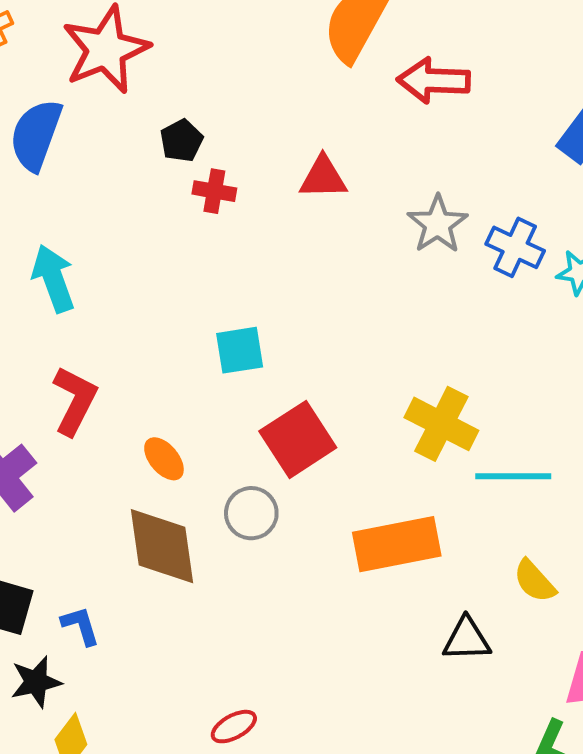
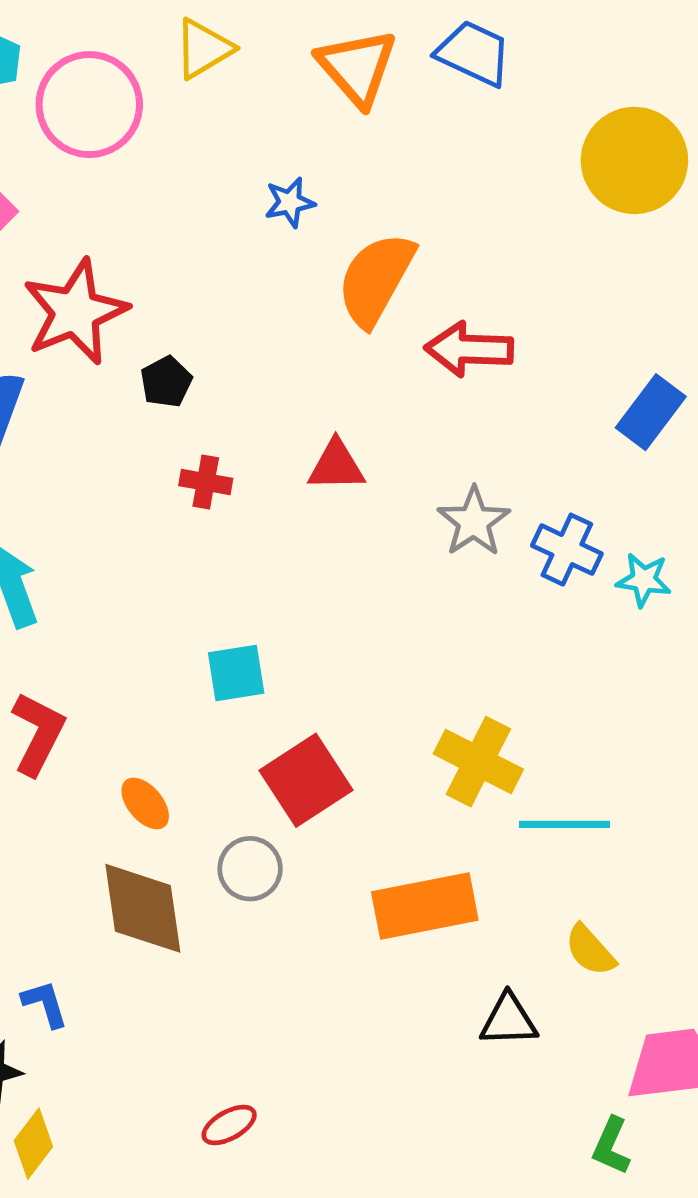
black pentagon: (181, 141) -> (166, 382), moved

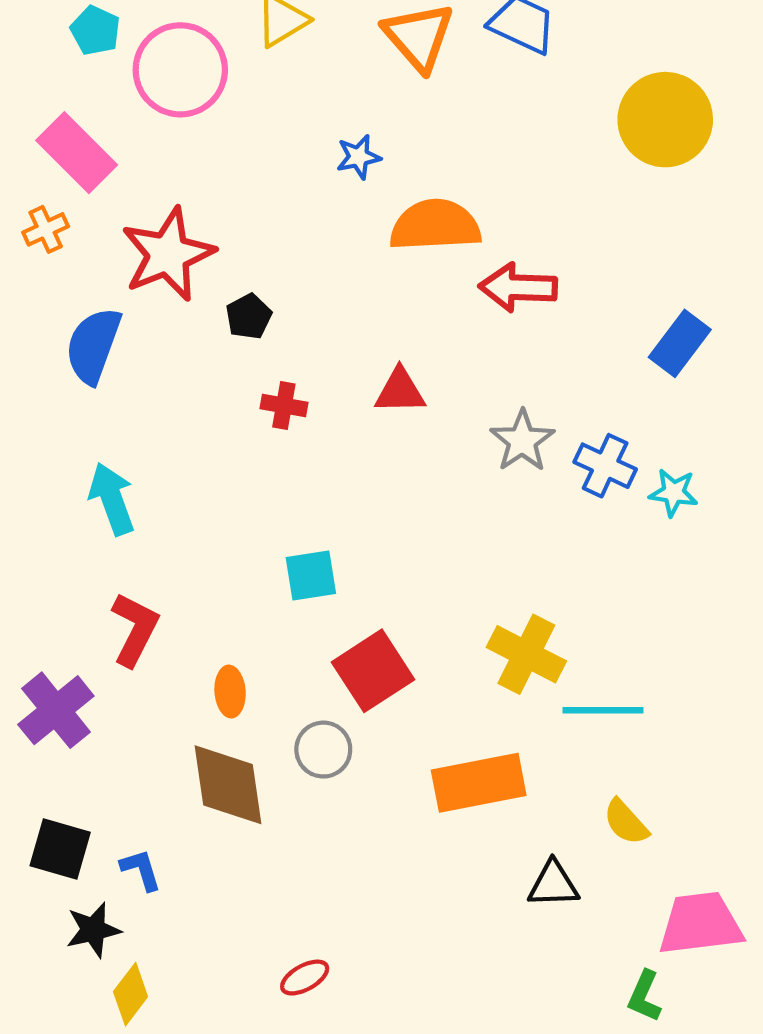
orange semicircle: (376, 279) -> (435, 225), turned 58
orange ellipse: (145, 803) -> (230, 692), turned 36

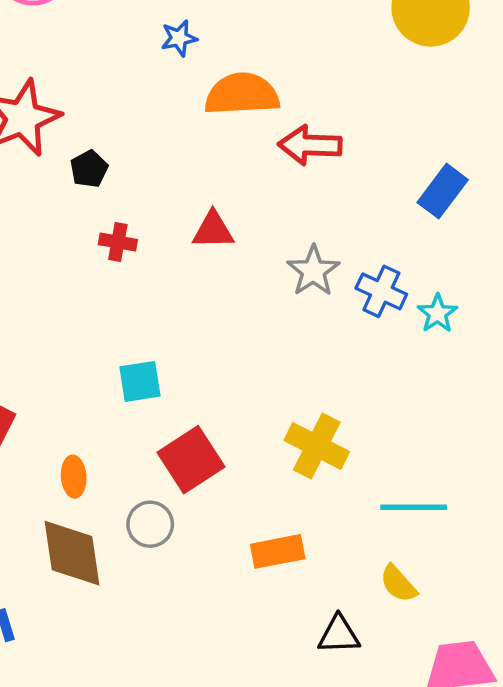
cyan star: (674, 493) -> (437, 313), turned 30
cyan line: (603, 710) -> (414, 507), moved
orange rectangle: (479, 783) -> (278, 551), size x0.7

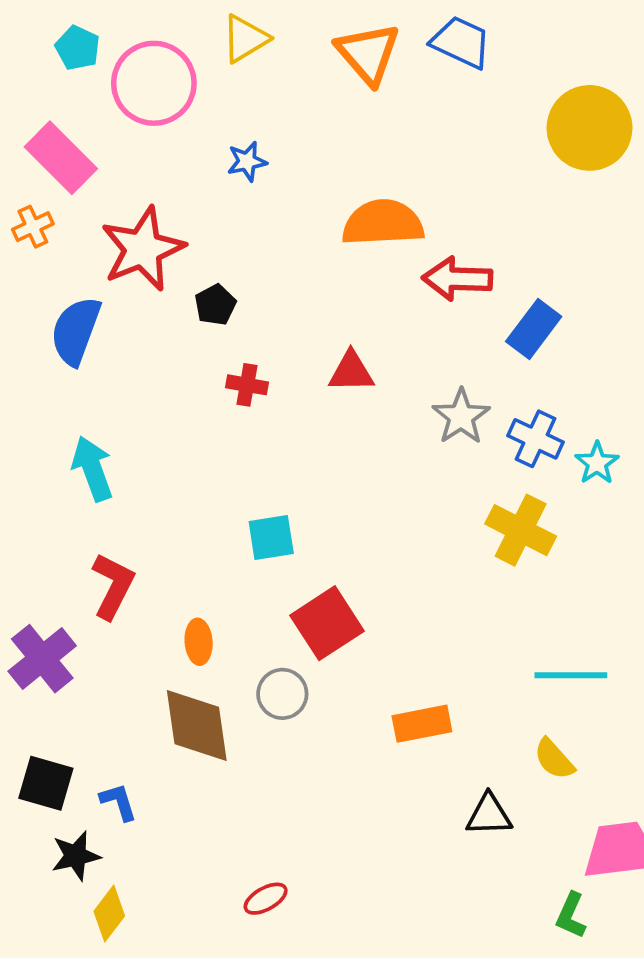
blue star: (179, 38) -> (247, 161), moved
blue rectangle: (443, 191) -> (534, 329), moved
yellow cross: (317, 446) -> (521, 530), moved

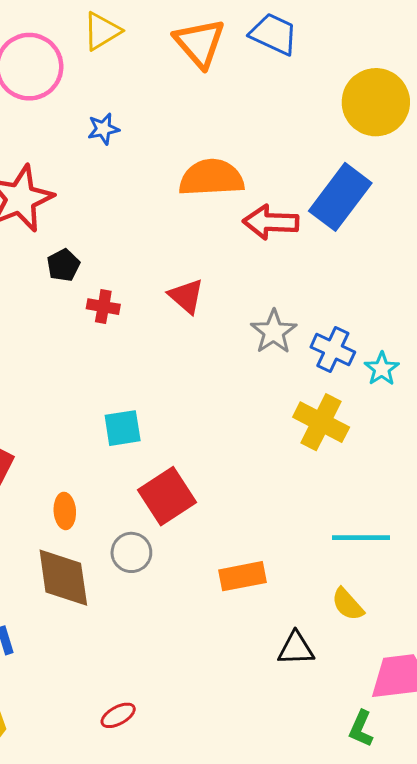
black pentagon: (215, 305) -> (63, 265), moved
blue rectangle: (534, 329) -> (340, 197), moved, size x1.4
red triangle: (351, 372) -> (186, 296), turned 42

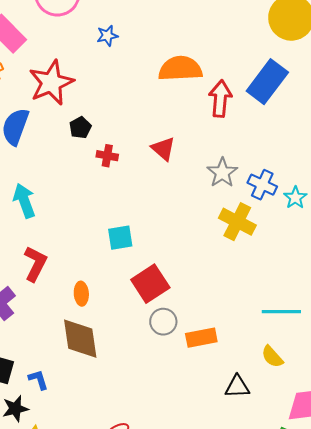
red arrow: (271, 222) -> (220, 99), turned 93
yellow cross: (321, 422) -> (237, 222), moved
gray circle: (131, 552) -> (163, 322), moved

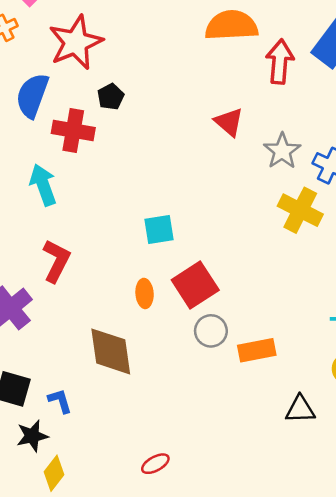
red triangle: (163, 149) -> (229, 122), moved
red cross: (107, 156) -> (73, 131), moved, size x1.6
orange ellipse: (81, 294) -> (145, 293), moved

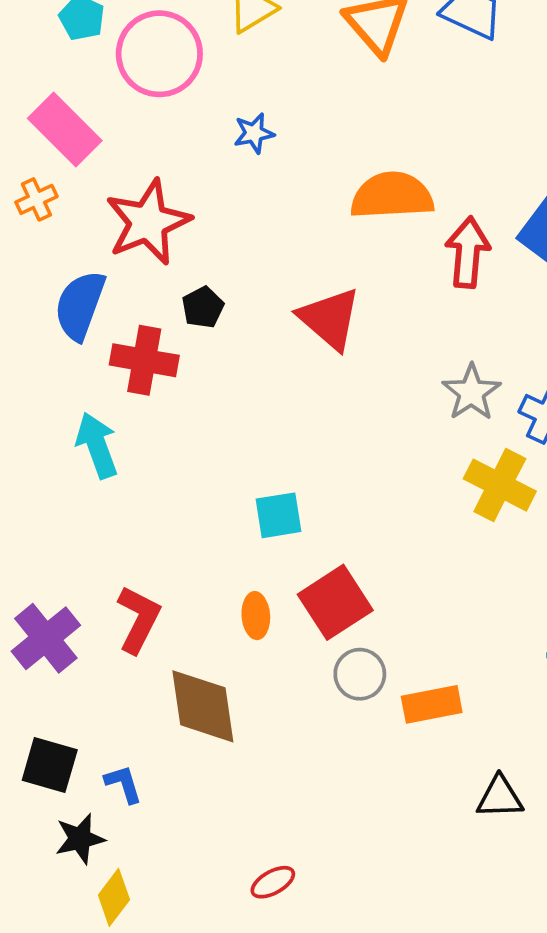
red triangle: (229, 122) -> (330, 319), moved, size x1.4
red L-shape: (56, 261) -> (139, 619), moved

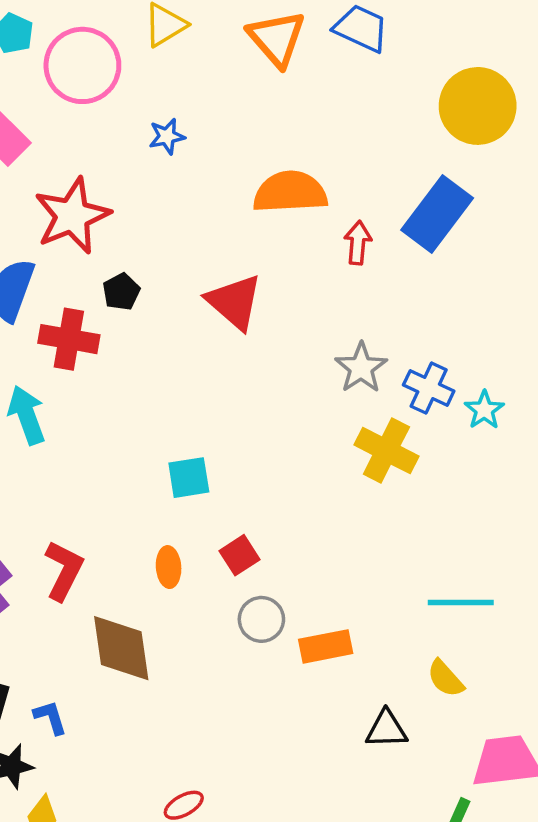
red arrow: (468, 252) -> (358, 243), size x0.7
red square: (335, 602) -> (239, 555), size x0.6

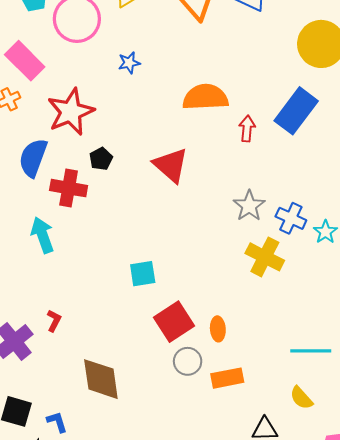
red square: (239, 555) -> (174, 322), size x1.6
orange ellipse: (169, 567) -> (218, 329), moved
red L-shape: (64, 570) -> (54, 321), moved, size x0.6

